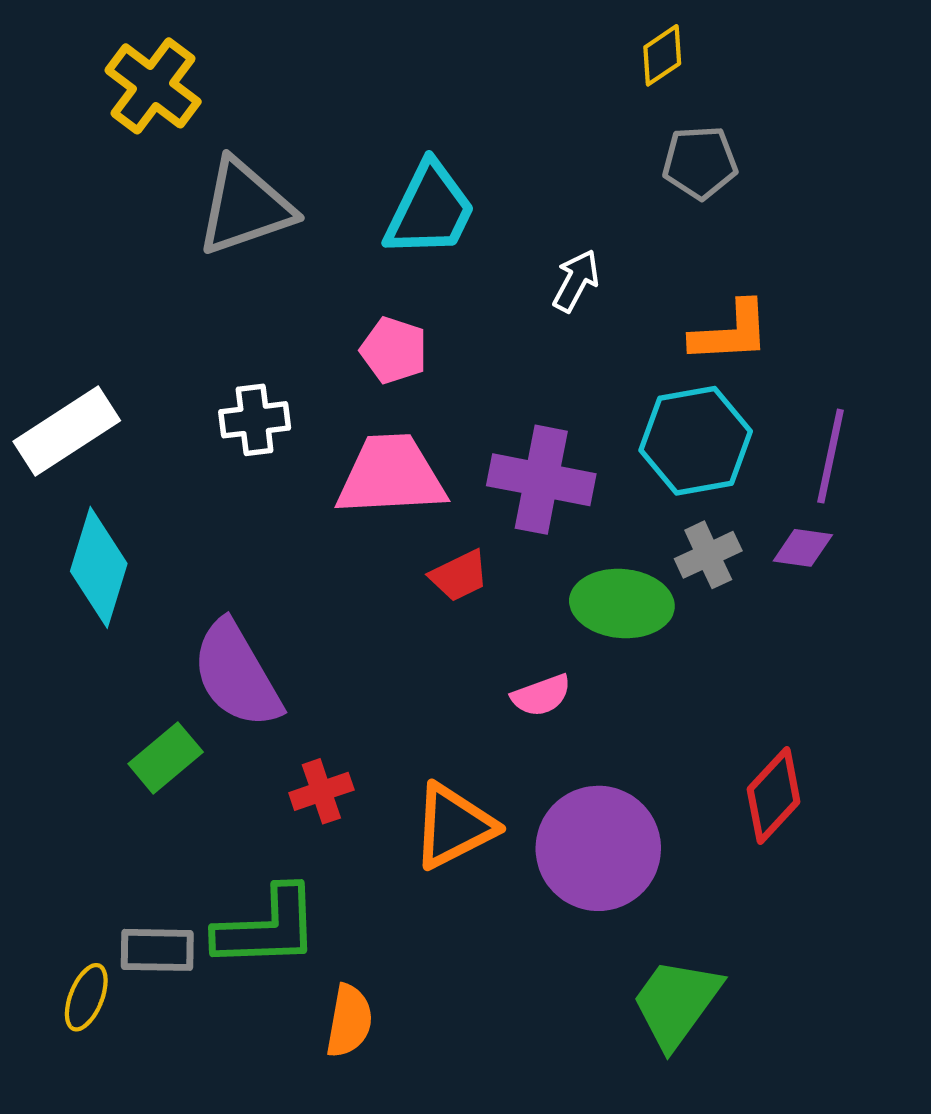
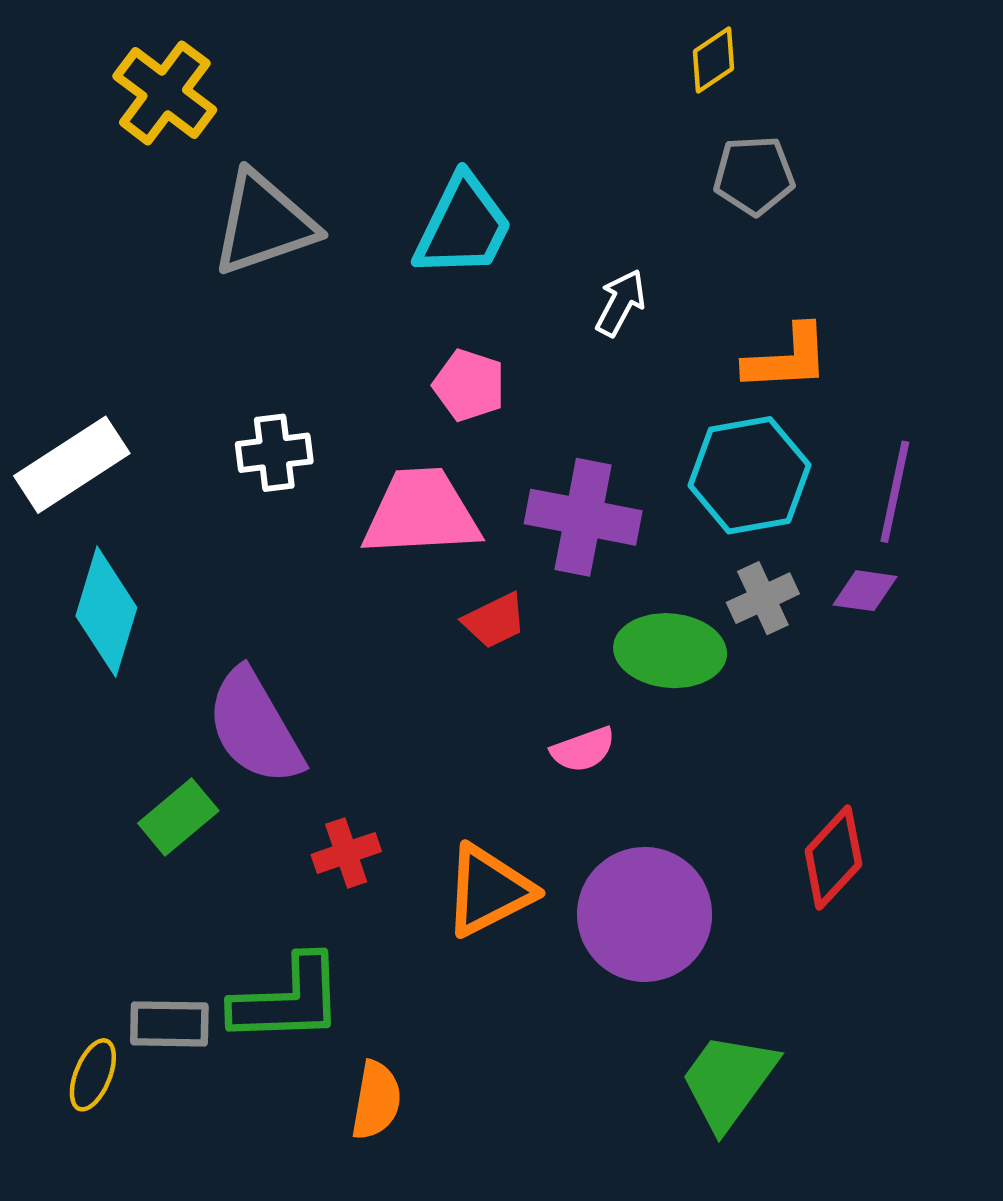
pink pentagon: (394, 350) -> (469, 385), moved

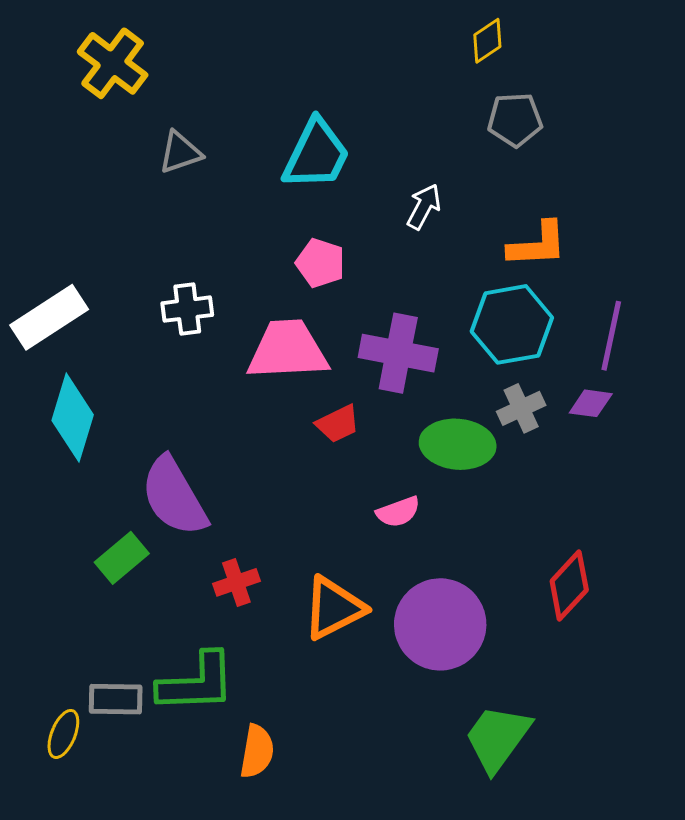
gray triangle: (264, 223) -> (180, 152), size x0.6

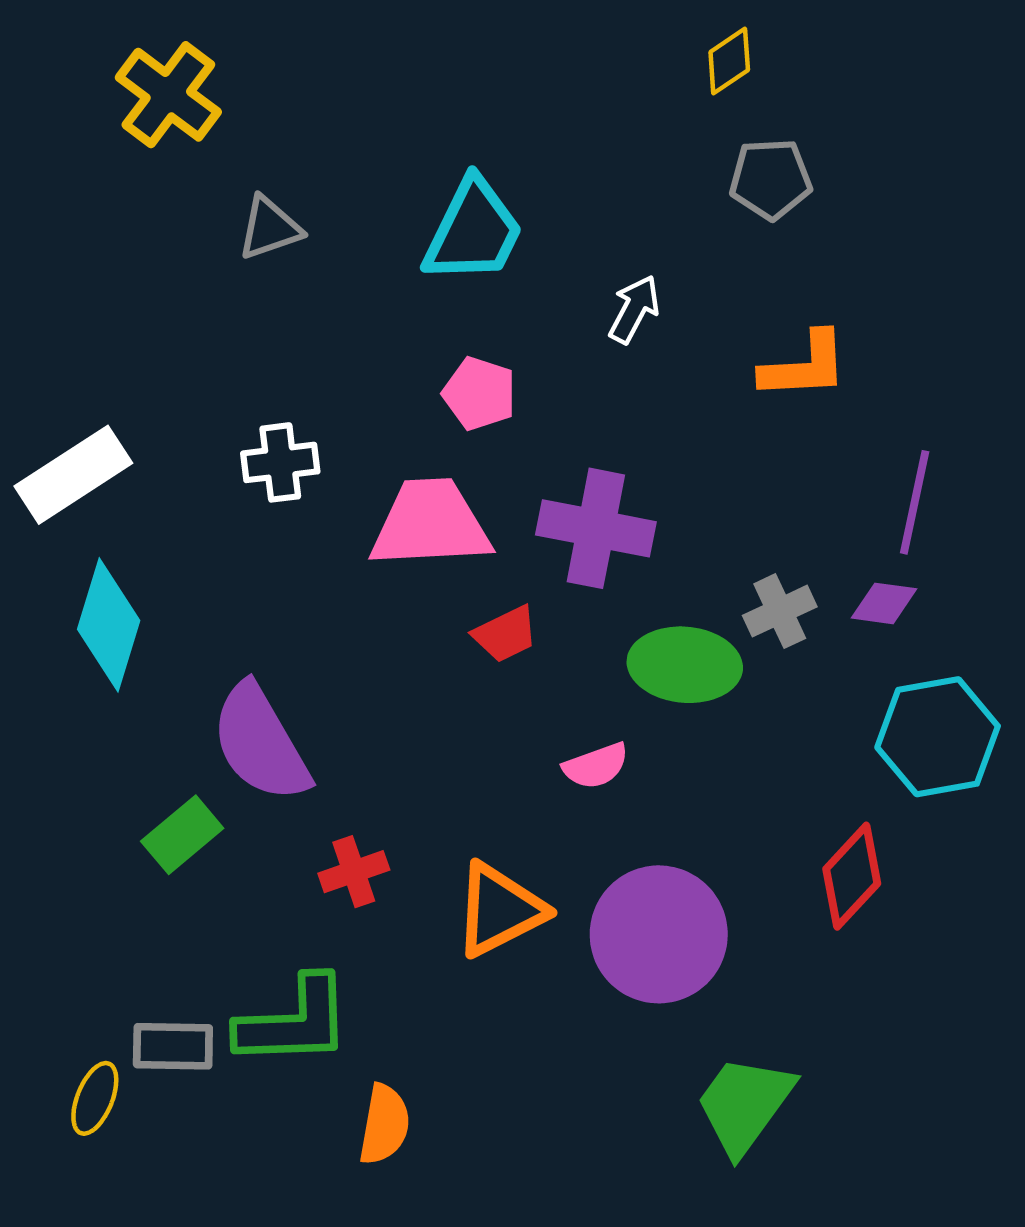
cyan hexagon: (512, 324) -> (938, 737), moved

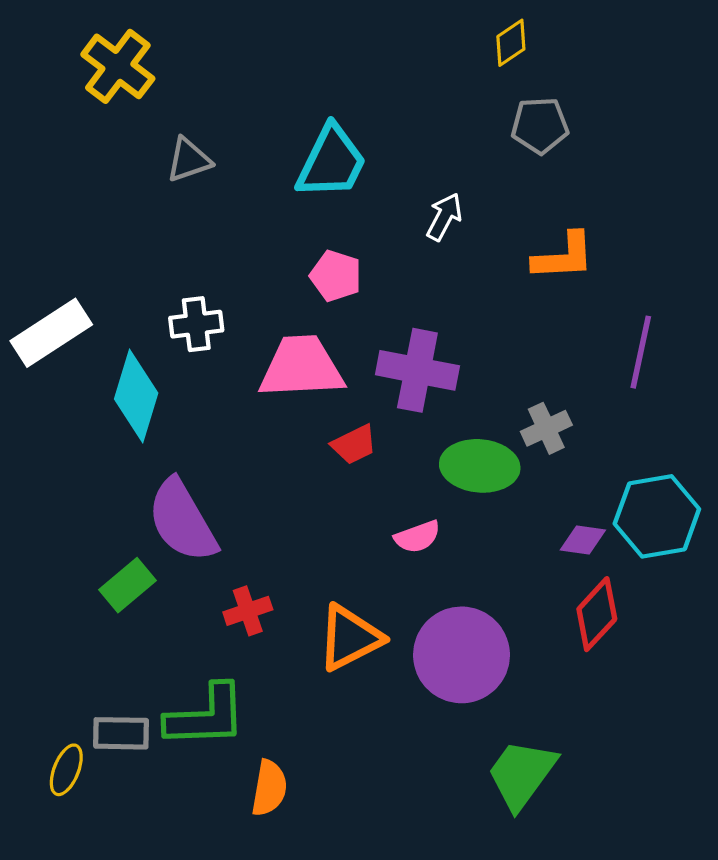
purple diamond: (884, 603) -> (583, 540), moved
cyan diamond: (109, 625) -> (136, 396), moved

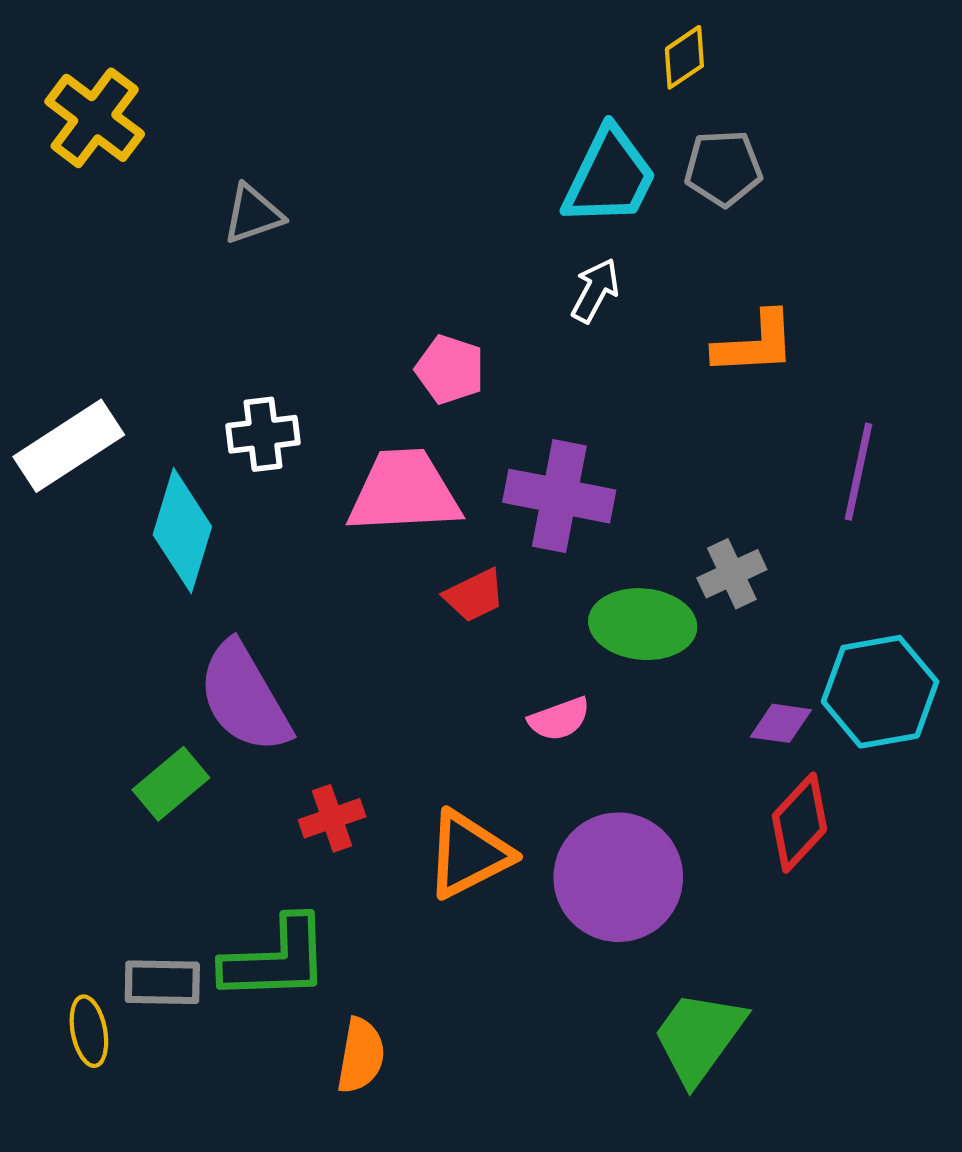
yellow cross: (118, 66) -> (95, 118), moved
cyan trapezoid: (332, 162) -> (610, 177), moved
yellow ellipse: (66, 770) -> (89, 1031), turned -33

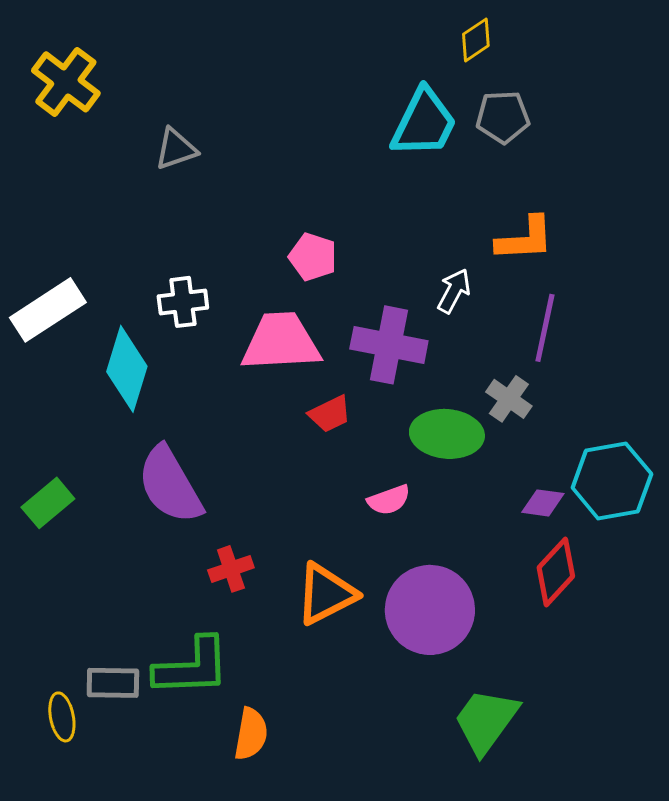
white arrow: (595, 290) -> (454, 291), moved
purple line: (858, 472) -> (545, 328), moved
gray cross: (732, 574) -> (509, 399), turned -30
green rectangle: (171, 784) -> (48, 503), moved

